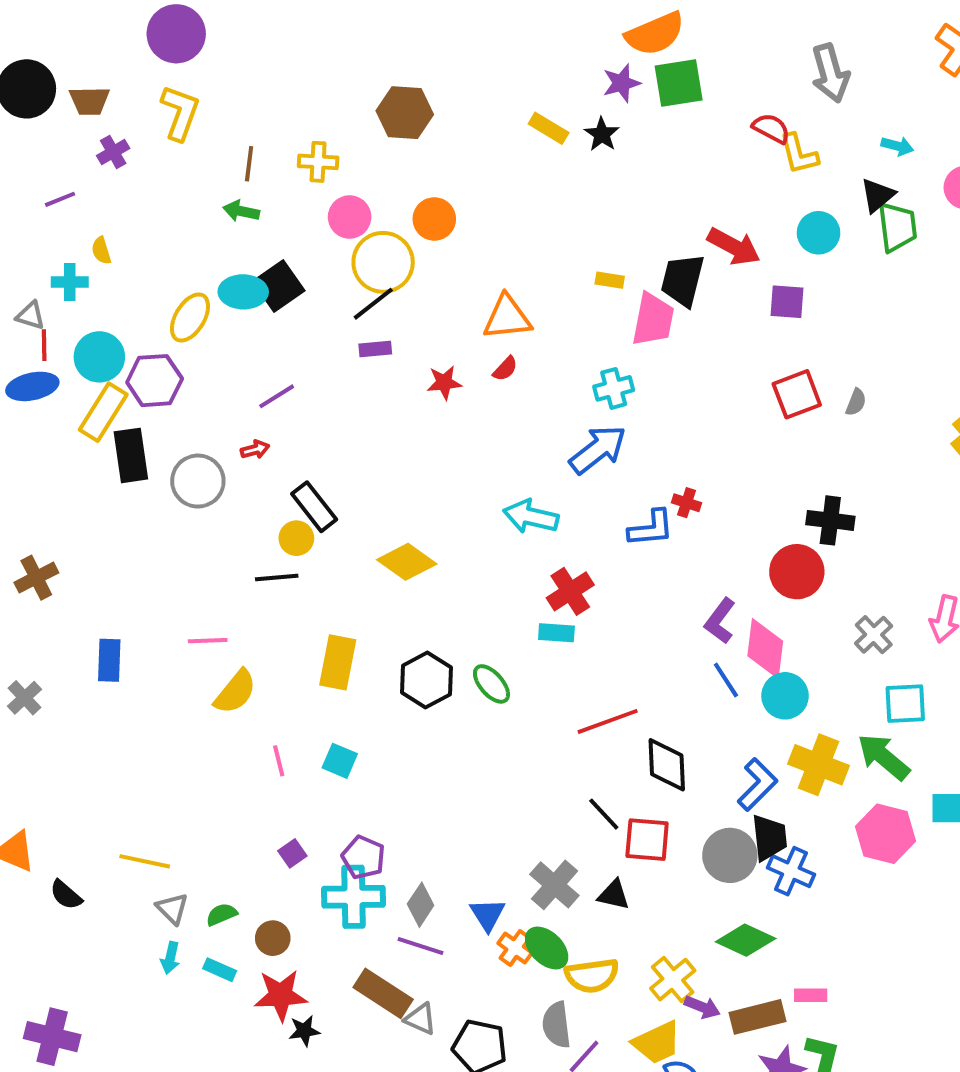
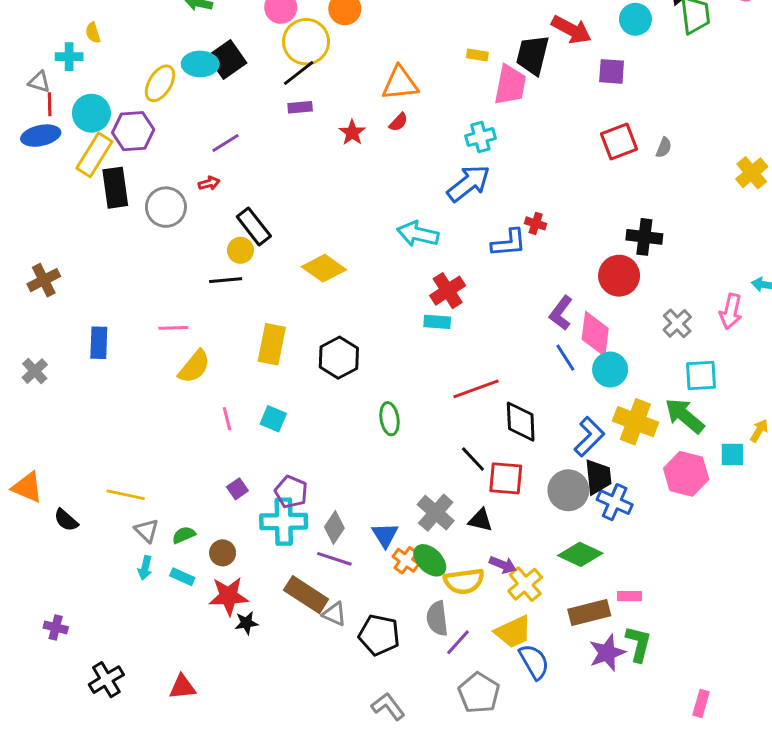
red star: (444, 383) -> (352, 133), turned -30
green ellipse: (491, 684) -> (390, 419), moved, turned 32
purple arrow: (702, 1007) -> (503, 565), moved
purple cross: (52, 1037) -> (56, 627), size x0.6

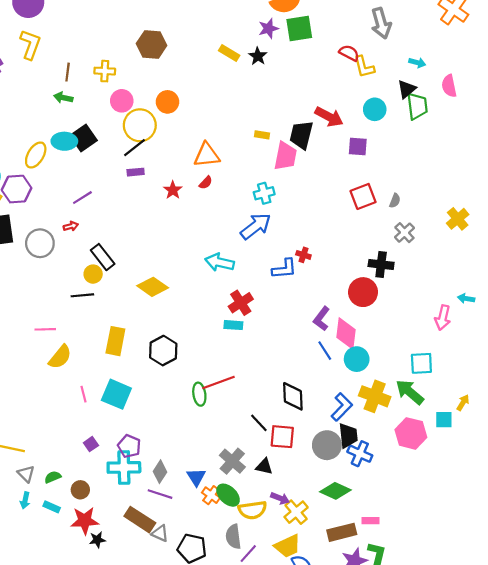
gray cross: (677, 323) -> (404, 233), moved
red line: (476, 389) -> (218, 382), moved
cyan square: (273, 419) -> (116, 394), size x1.6

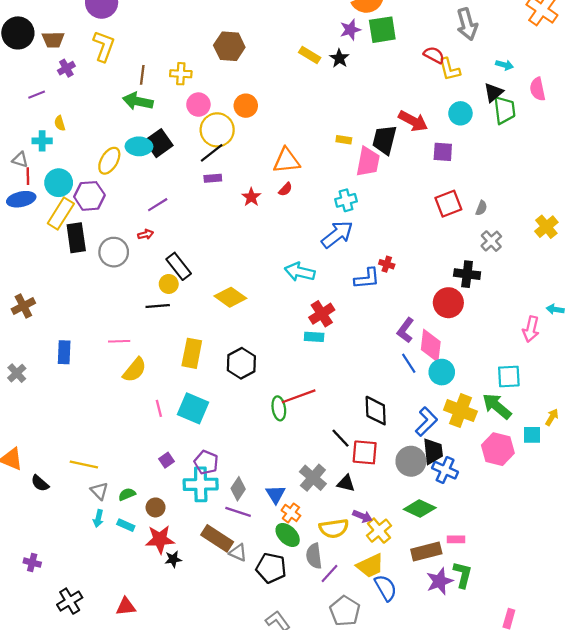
green arrow: (63, 98) -> (138, 101), size x1.5
green ellipse: (228, 495) -> (288, 535), moved

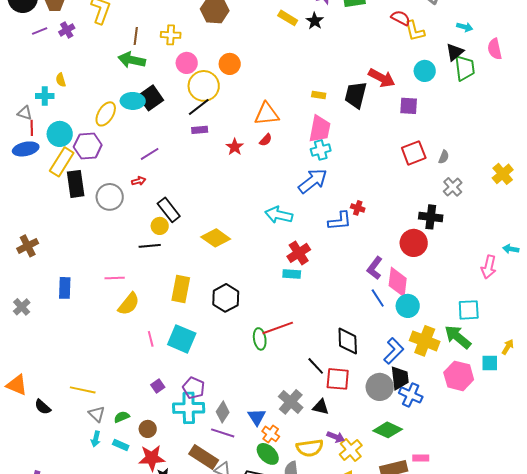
purple line: (37, 95) -> (40, 31), moved
pink trapezoid: (368, 162) -> (320, 129), moved

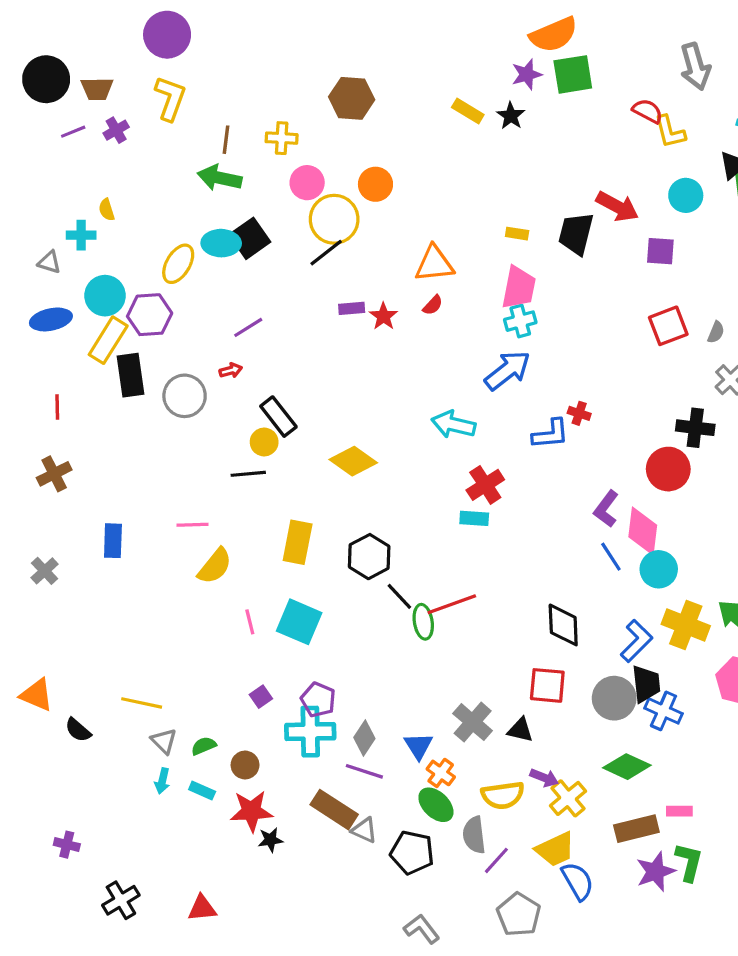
red line: (32, 128) -> (57, 407), moved
purple rectangle: (200, 130) -> (352, 308), moved
black line: (316, 366) -> (399, 596), moved

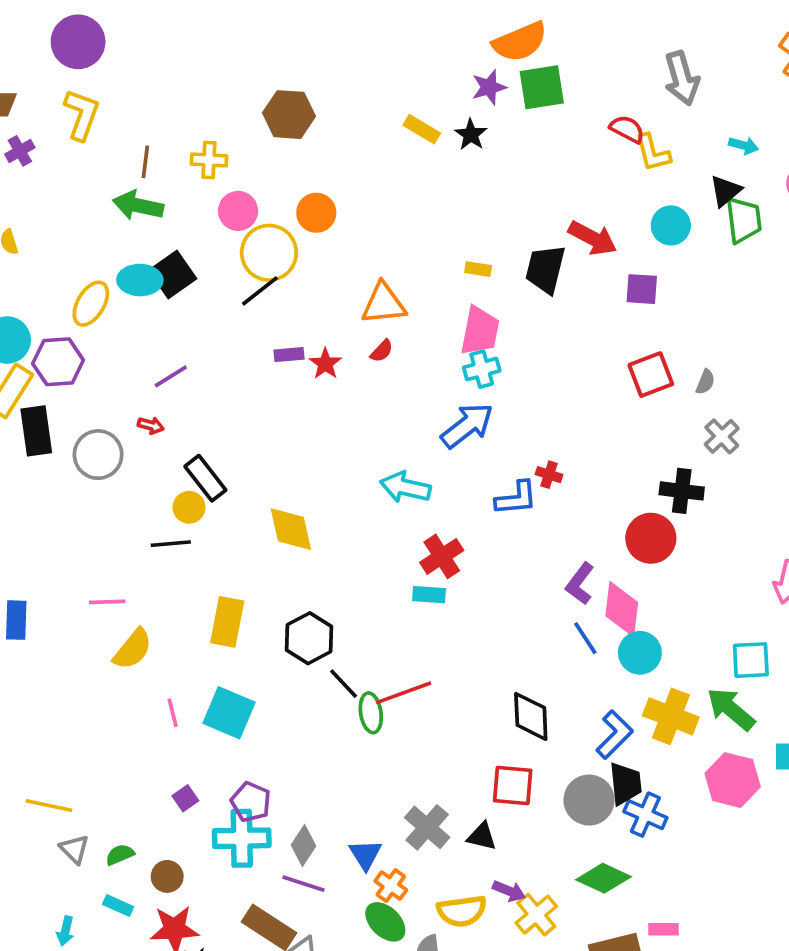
red arrow: (231, 370) -> (151, 425), turned 30
yellow diamond: (353, 461) -> (291, 529), turned 42
cyan arrow: (162, 781) -> (65, 931), moved

